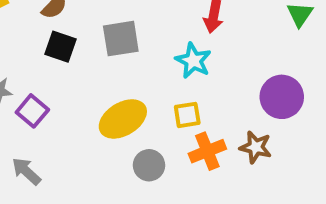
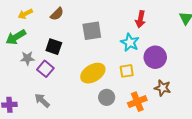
black square: (60, 47) -> (54, 47), moved
purple circle: (282, 97) -> (155, 57), moved
orange cross: (207, 151) -> (137, 102), moved

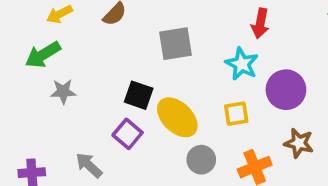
black square: (54, 47) -> (139, 95), moved
purple square: (45, 69) -> (128, 134), moved
yellow ellipse: (93, 73) -> (177, 117), turned 75

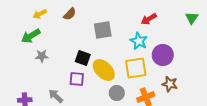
red arrow: (260, 23) -> (149, 19), turned 49
yellow square: (236, 114) -> (136, 68), size x1.6
purple square: (128, 134) -> (77, 79), turned -35

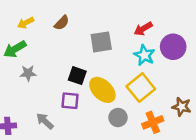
red arrow: (149, 19) -> (143, 29), moved
purple circle: (163, 55) -> (173, 47), moved
yellow square: (136, 68) -> (141, 88), turned -30

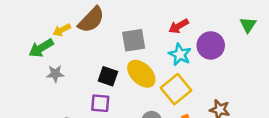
yellow arrow: (26, 23) -> (62, 30), moved
brown semicircle: (62, 23) -> (91, 20), size x1.6
yellow ellipse: (102, 90) -> (141, 74), moved

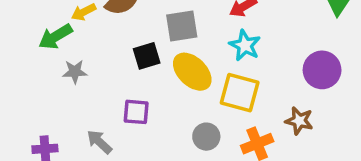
purple circle: (211, 45) -> (322, 70), moved
black square: (108, 76) -> (147, 56), moved, turned -36
yellow square: (176, 89) -> (240, 93), turned -36

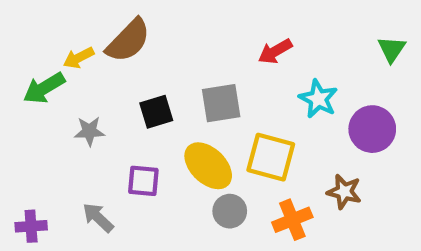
gray square: (182, 26) -> (221, 103), moved
cyan star: (245, 45) -> (318, 99), moved
gray star: (75, 72) -> (89, 131), moved
yellow ellipse: (192, 72) -> (208, 166), moved

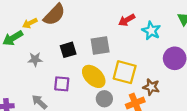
cyan star: (318, 99) -> (151, 31), moved
brown star: (344, 192) -> (151, 87), moved

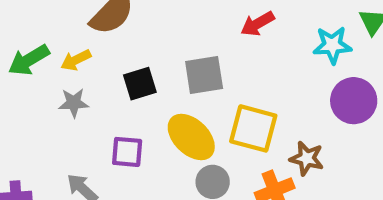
yellow arrow: (30, 23) -> (76, 60), moved
cyan star: (151, 31) -> (332, 45), moved, turned -30

